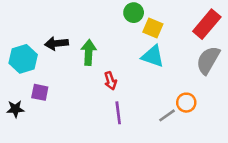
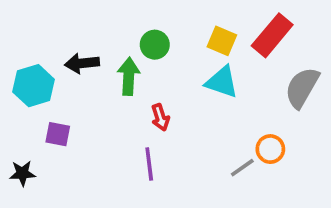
green circle: (134, 13) -> (155, 45), moved
red rectangle: (207, 24) -> (272, 35), moved
black star: (15, 109) -> (22, 173), moved
purple line: (118, 113) -> (149, 164), moved

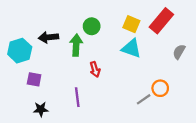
gray semicircle: (302, 88) -> (179, 52), size x0.6
purple line: (149, 164) -> (77, 97), moved
black star: (22, 173) -> (41, 109), moved

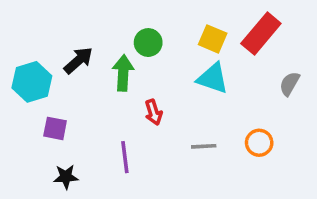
black arrow: (48, 37) -> (78, 60), turned 144
gray line: (144, 99) -> (204, 146), moved, turned 32

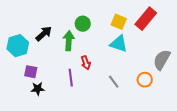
gray semicircle: (290, 84) -> (162, 60), moved, size x1.5
gray line: (204, 146) -> (114, 82), turned 56
purple line: (125, 157) -> (71, 78), moved
black star: (66, 177) -> (38, 89), moved

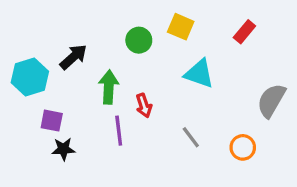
red rectangle: (146, 19) -> (244, 32), size x0.6
yellow square: (119, 22) -> (181, 27), moved
green arrow: (69, 41) -> (109, 87), moved
orange circle: (145, 80) -> (243, 147), moved

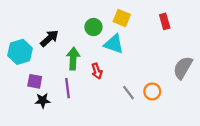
red rectangle: (244, 32) -> (165, 21), turned -56
cyan triangle: (199, 74) -> (114, 44), moved
purple line: (119, 131) -> (67, 88), moved
orange circle: (243, 147) -> (152, 91), moved

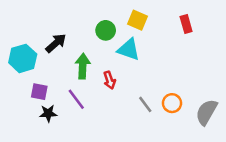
gray semicircle: (183, 68) -> (206, 112), moved
purple line: (67, 88) -> (76, 99), turned -30

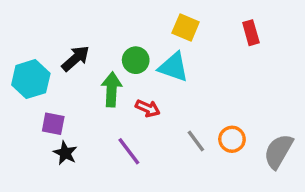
green circle: (106, 30) -> (136, 60), moved
red arrow: (109, 80) -> (148, 108), turned -48
purple line: (76, 99) -> (129, 151), moved
black star: (48, 113) -> (65, 153), turned 30

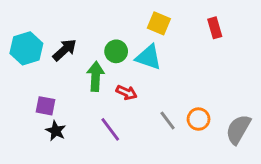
cyan hexagon: (31, 79) -> (26, 48), moved

